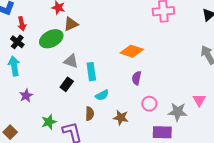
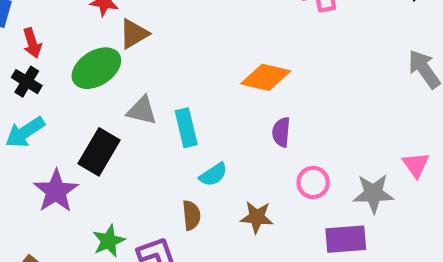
cyan arrow: (14, 66) -> (25, 132), turned -108
black rectangle: (67, 84) -> (99, 152), moved, size x1.5
purple star: (26, 96) -> (56, 191), size x1.5

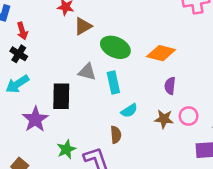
green ellipse: (96, 68) -> (115, 47), moved, turned 56
black rectangle: (99, 152) -> (61, 96), turned -30
brown star: (257, 217) -> (164, 119), moved

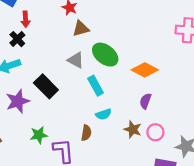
gray triangle: (87, 72) -> (76, 60), moved
cyan rectangle: (113, 83) -> (96, 86), turned -30
black rectangle: (61, 96) -> (46, 86), turned -60

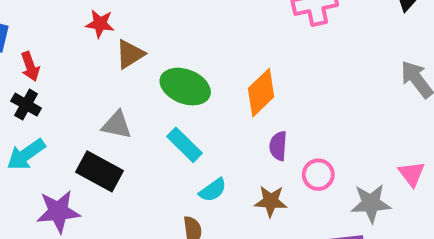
gray triangle: (76, 60) -> (117, 125), moved
orange diamond: (145, 70) -> (261, 93), turned -55
purple star: (18, 101) -> (58, 211), turned 30
pink circle: (155, 132) -> (318, 175), moved

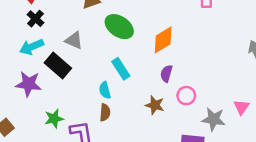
black cross: (26, 105) -> (35, 19), moved
cyan rectangle: (184, 145) -> (121, 69), moved
cyan arrow: (26, 154) -> (32, 47), moved
cyan semicircle: (213, 190) -> (105, 90), moved, turned 98

